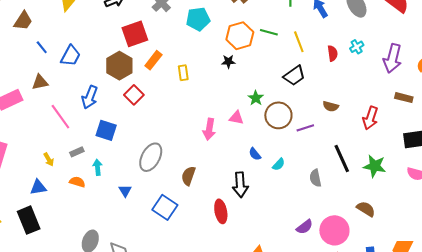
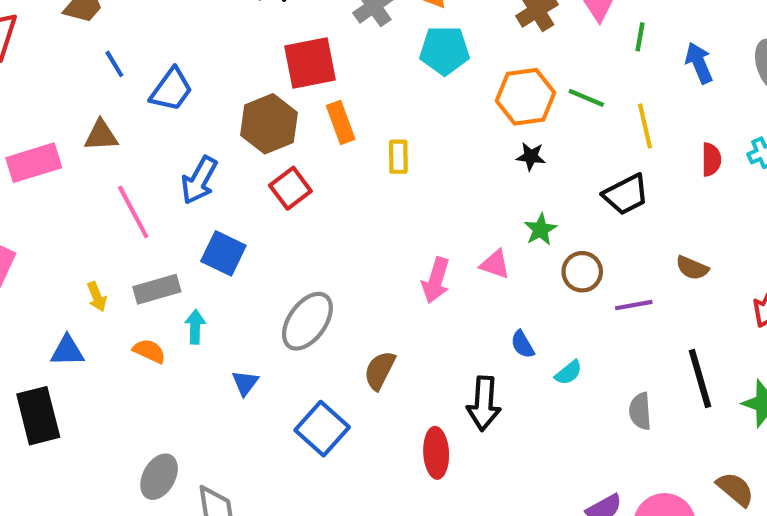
orange rectangle: (153, 60) -> (341, 122), turned -66
black star: (228, 62) -> (531, 156), moved
brown circle: (278, 115) -> (582, 272), size x0.7
gray rectangle: (77, 152) -> (157, 289), size x1.5

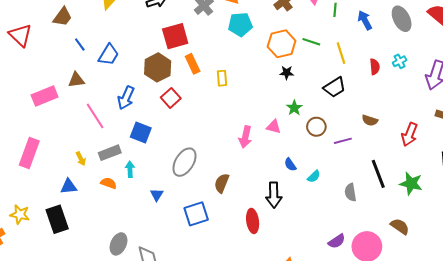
blue square: (322, 429) -> (196, 214), turned 35

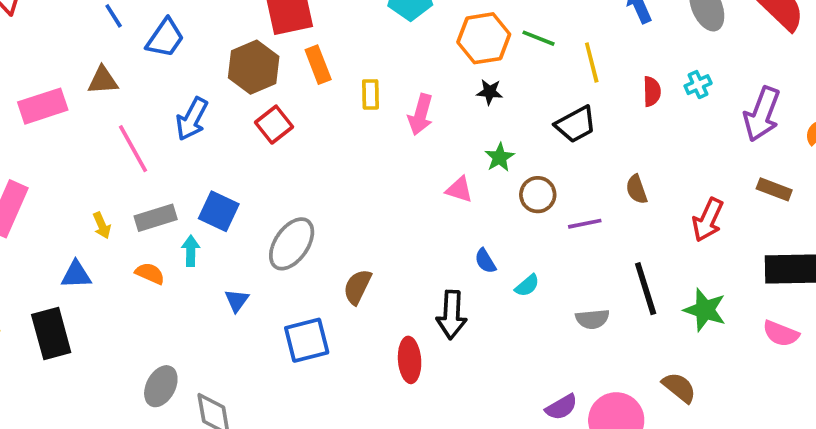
brown semicircle: (370, 120) -> (637, 189), turned 49
blue square: (141, 132) -> (219, 211), moved
pink arrow: (245, 137) -> (421, 114), moved
gray semicircle: (350, 192) -> (592, 319), turned -90

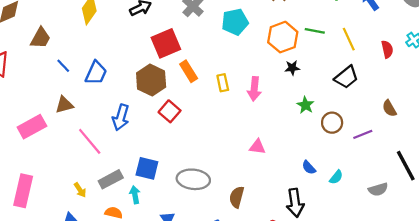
pink triangle: (459, 190) -> (257, 147), moved
gray ellipse: (292, 244) -> (193, 179), turned 72

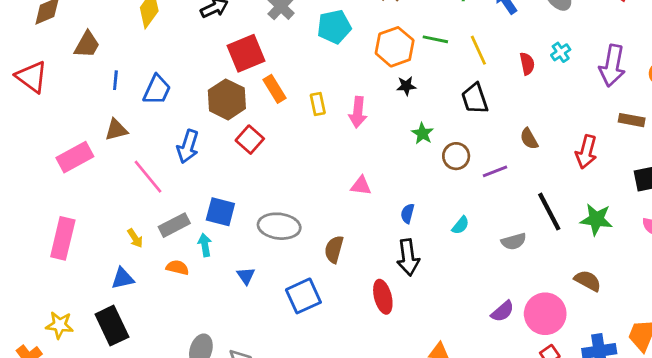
blue line: (63, 66) -> (115, 80), turned 48
black trapezoid: (346, 77) -> (475, 99), turned 110
blue semicircle: (309, 167) -> (408, 213), moved, turned 56

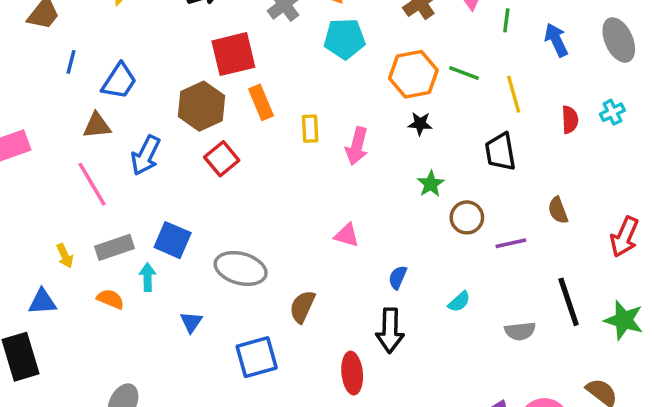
brown triangle: (116, 130) -> (97, 126), moved

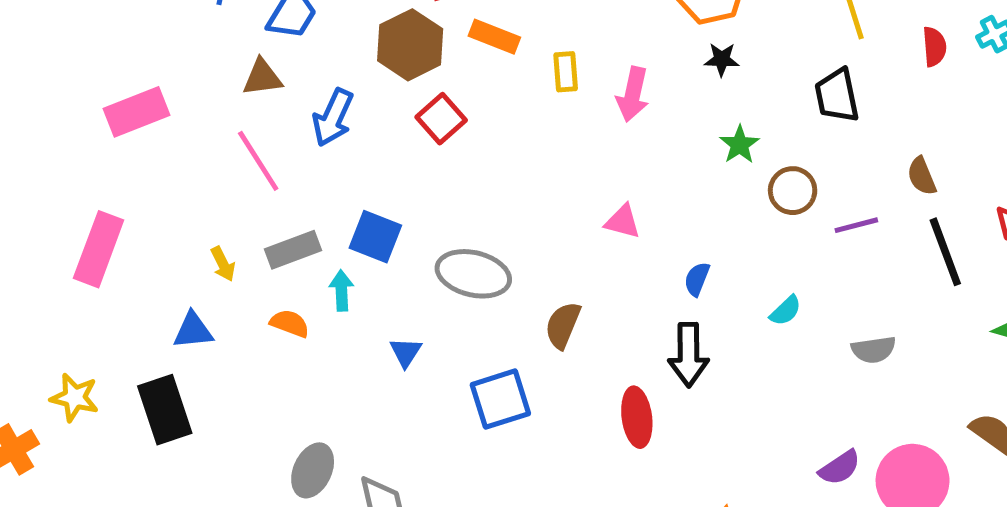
orange rectangle: (261, 102) -> (494, 37), turned -44
black line: (569, 302) -> (945, 252), moved

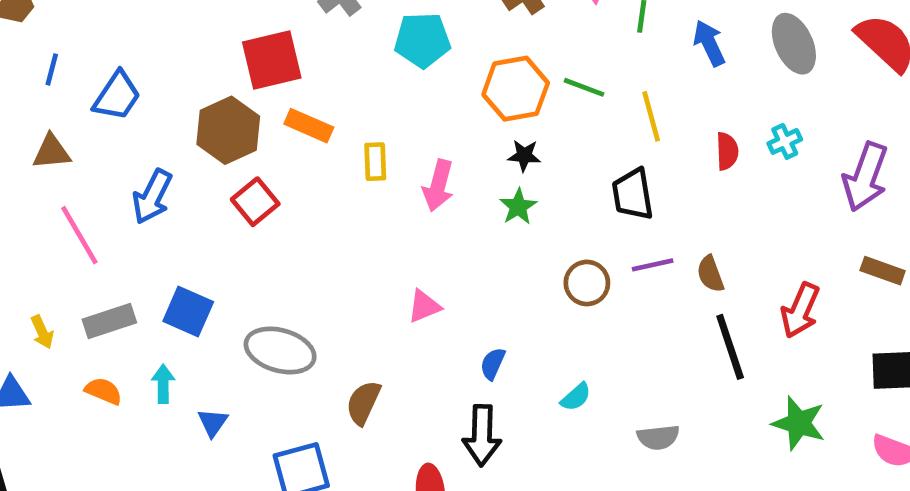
brown triangle: (262, 77) -> (52, 152), moved
green star: (740, 145) -> (518, 207), moved
pink triangle: (623, 222) -> (424, 306), turned -39
purple line: (856, 225) -> (653, 265), moved
cyan arrow: (342, 291) -> (163, 384), moved

